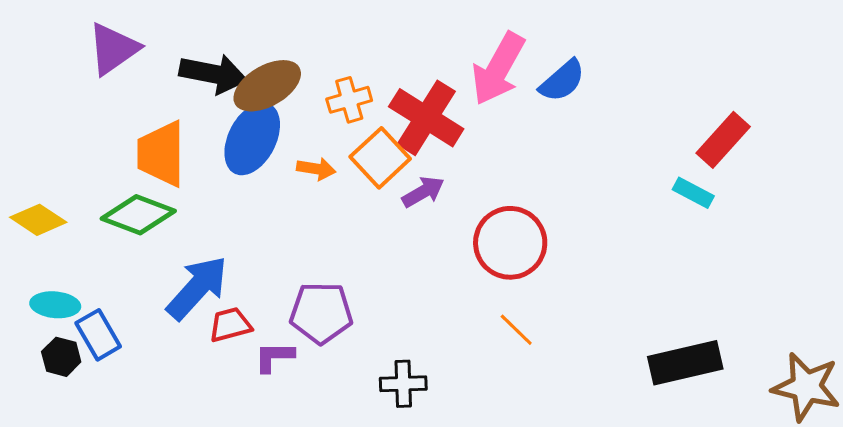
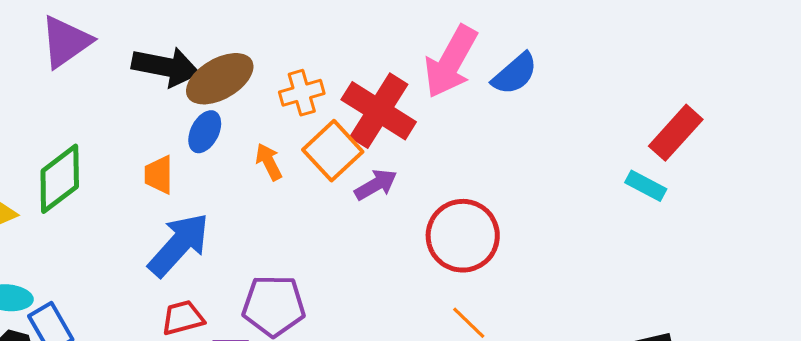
blue ellipse: (252, 139) -> (205, 132), size x0.6
orange trapezoid: (161, 154) -> (159, 175), moved, size x0.6
orange arrow: (316, 169) -> (269, 162), turned -126
green diamond: (138, 215) -> (60, 179), moved, turned -58
blue arrow: (197, 288) -> (179, 245), moved

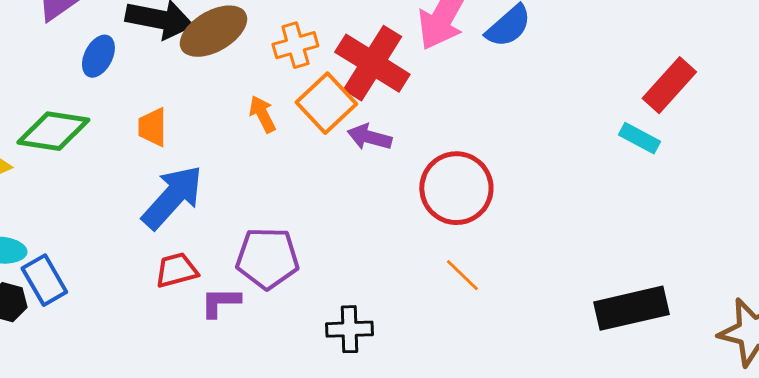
blue ellipse: (205, 132) -> (98, 56), moved
green diamond: (60, 179) -> (53, 131), turned 46
purple arrow: (376, 185) -> (369, 137), turned -135

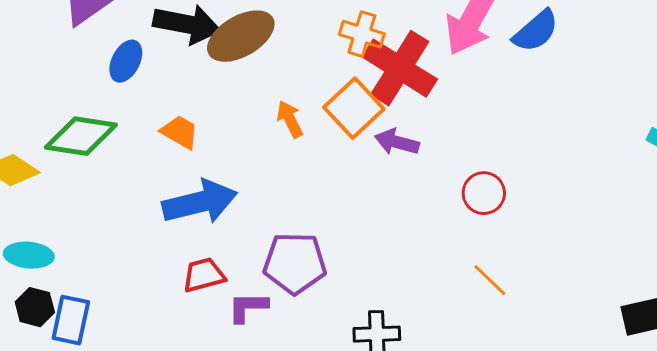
orange cross: (295, 45) -> (362, 34), moved, turned 33
orange trapezoid: (152, 127) -> (180, 132), turned 120
red circle: (456, 188) -> (484, 193), size x0.6
blue arrow: (172, 197) -> (200, 202), turned 34
blue rectangle: (44, 280) -> (71, 320), moved, turned 42

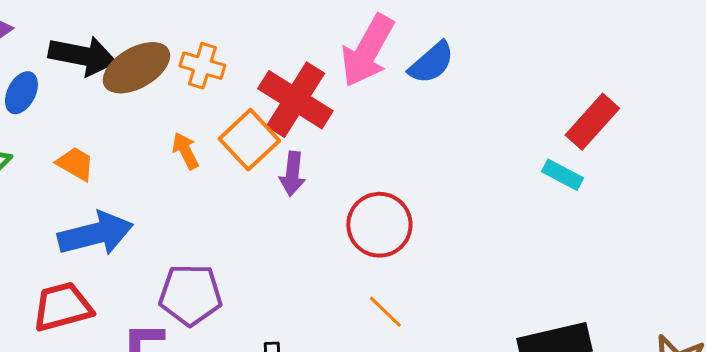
orange cross: (362, 34) -> (202, 66), moved
purple arrow: (397, 142) -> (292, 174), turned -99
red circle: (484, 193) -> (379, 225), size x1.5
red trapezoid: (204, 275) -> (62, 307), moved, size x1.4

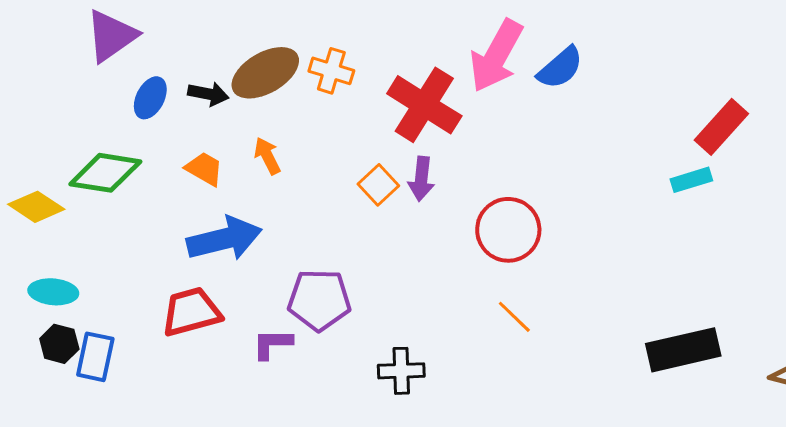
black arrow: (82, 56) -> (208, 94), moved, size x0.6
orange square: (249, 140) -> (378, 185), moved, size x0.7
orange arrow: (185, 151) -> (267, 156), moved
cyan rectangle: (562, 175) -> (691, 180), turned -45

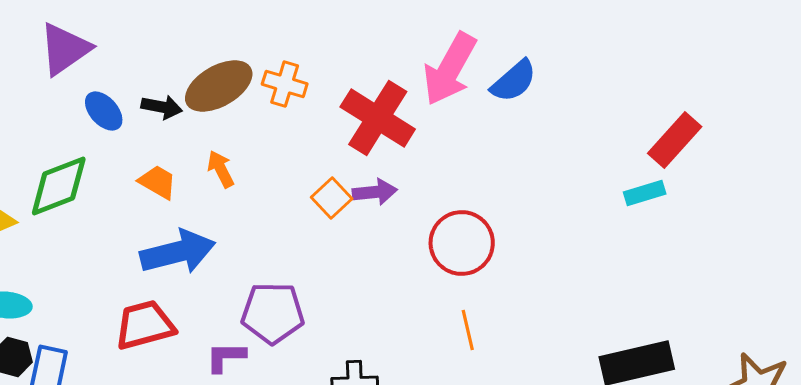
blue ellipse: (150, 98) -> (104, 111), turned -69
green diamond: (105, 173) -> (59, 186), turned -30
purple arrow: (421, 179) -> (375, 192), turned -102
orange line: (514, 317) -> (468, 330), turned 33

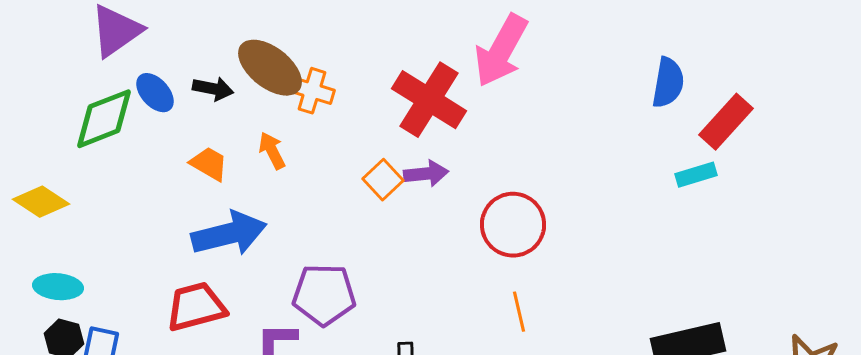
blue semicircle: (514, 81) -> (668, 83), moved, turned -39
orange cross: (285, 84) -> (312, 91), moved
brown ellipse: (219, 86) -> (270, 68), turned 68
green diamond: (59, 186) -> (104, 119), moved

